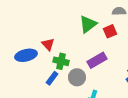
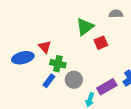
red square: (110, 31) -> (101, 43), moved
purple rectangle: (97, 60) -> (107, 87), moved

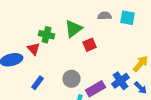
green cross: (58, 64) -> (47, 35), moved
gray circle: (74, 80) -> (72, 79), moved

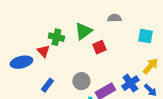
cyan square: (128, 18) -> (145, 36), moved

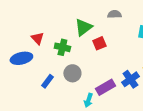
green cross: (56, 37) -> (62, 47), moved
red triangle: (43, 51) -> (37, 38), moved
gray circle: (81, 81) -> (72, 73), moved

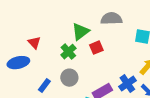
gray semicircle: (114, 14) -> (111, 19), size x1.5
green cross: (62, 47) -> (68, 52), moved, turned 35

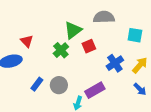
gray circle: (69, 78) -> (59, 85), moved
blue cross: (127, 84) -> (115, 63), moved

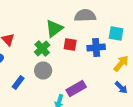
red square: (89, 46) -> (70, 44), turned 32
blue cross: (115, 63) -> (96, 48), moved, turned 30
gray circle: (59, 85) -> (43, 70), moved

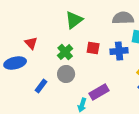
gray semicircle: (85, 16) -> (123, 18), moved
green triangle: (54, 28) -> (74, 20), moved

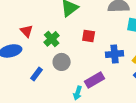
blue cross: (119, 51) -> (115, 54), moved
green cross: (65, 52) -> (52, 39), moved

